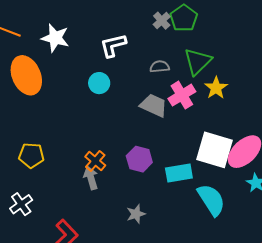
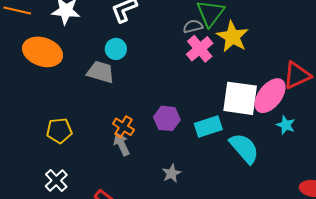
gray semicircle: (160, 67) -> (193, 26), moved
orange ellipse: (26, 75) -> (43, 52), turned -39
yellow star: (216, 88) -> (233, 37), size x1.4
gray trapezoid: (154, 105) -> (101, 72), moved

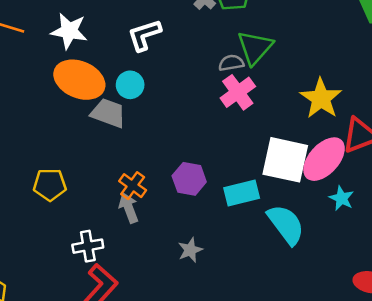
yellow star: (233, 37) -> (321, 98), moved
orange ellipse: (43, 52) -> (79, 80), moved
white cross: (56, 180) -> (88, 246), moved, turned 30

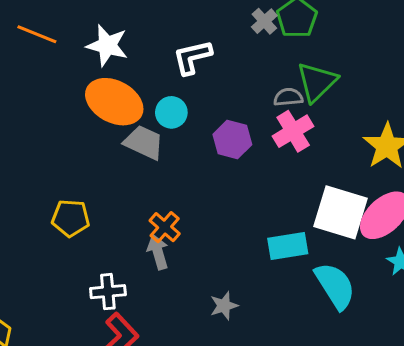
purple hexagon: (189, 179) -> (232, 139), moved

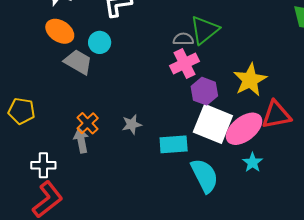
orange ellipse: (114, 102) -> (60, 31), size x0.7
purple hexagon: (232, 139) -> (204, 91), moved
gray star: (224, 306) -> (132, 124), moved

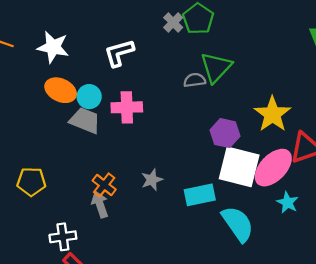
cyan circle: (100, 42) -> (89, 97), moved
pink cross: (185, 63) -> (127, 107), moved, turned 32

